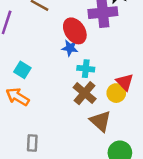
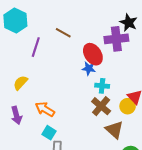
cyan square: (22, 70) -> (49, 133), moved

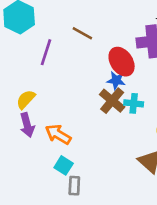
brown cross: (101, 106) -> (112, 101), moved
purple arrow: (16, 115) -> (27, 125), moved

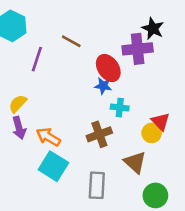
brown cross: (112, 101) -> (99, 134), moved, turned 30
cyan square: (64, 165) -> (53, 166), size x1.6
gray rectangle: (74, 186) -> (97, 185), moved, size x1.5

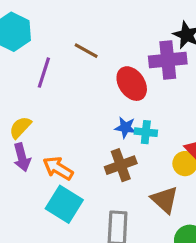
blue star: (103, 86) -> (125, 127), moved

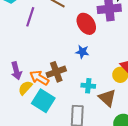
yellow semicircle: (20, 127) -> (25, 88), moved
cyan cross: (146, 132) -> (88, 86), moved
brown cross: (121, 165) -> (56, 72), moved

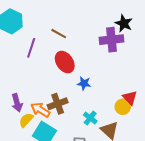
red ellipse: (86, 24) -> (65, 62), moved
cyan cross: (88, 86) -> (90, 118), turned 32

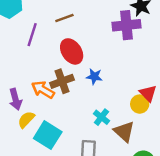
brown line: (59, 34) -> (64, 18), turned -49
brown cross: (58, 104) -> (62, 81), moved
orange arrow: (40, 110) -> (43, 90), moved

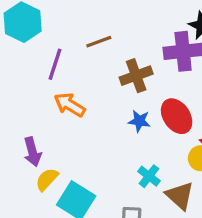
red ellipse: (72, 51) -> (177, 116), moved
brown cross: (62, 81) -> (136, 76), moved
orange arrow: (43, 90) -> (70, 105), moved

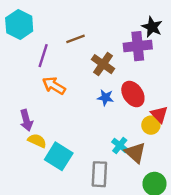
brown cross: (136, 76) -> (103, 64), turned -35
cyan cross: (149, 176) -> (120, 145), moved
yellow semicircle: (47, 179) -> (37, 141), turned 72

